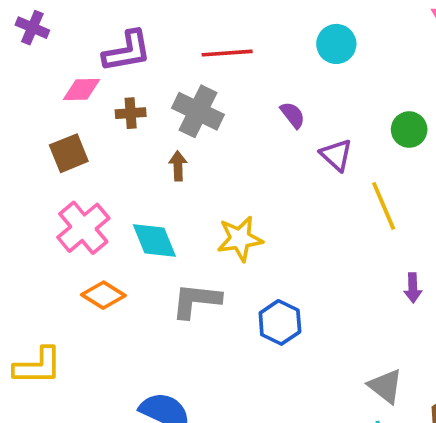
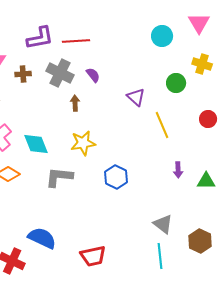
cyan circle: (336, 44) -> (162, 36), moved
purple L-shape: (127, 51) -> (40, 38), moved
purple semicircle: (293, 115) -> (93, 75), moved
brown arrow: (178, 166) -> (75, 103), moved
blue hexagon: (280, 322) -> (116, 177), moved

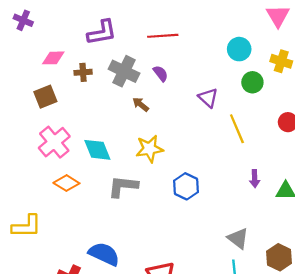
cyan circle: (162, 36) -> (239, 49), moved
red line: (76, 41) -> (163, 36), moved
brown arrow: (75, 103) -> (141, 104), turned -49

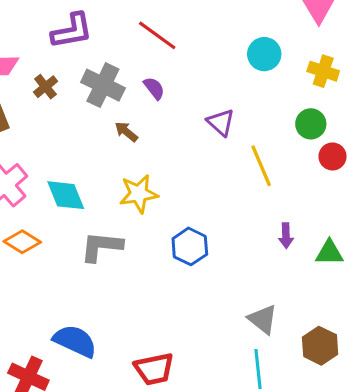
red line: (163, 36) -> (157, 35), turned 40
brown cross: (83, 72) -> (46, 87), turned -35
green circle: (252, 82) -> (311, 124), moved

